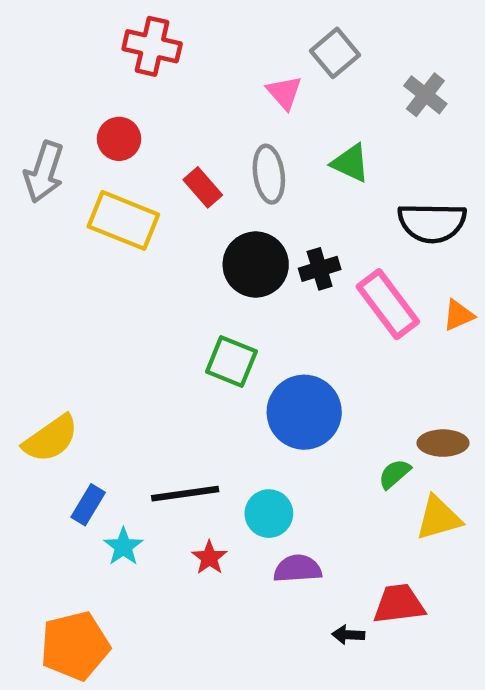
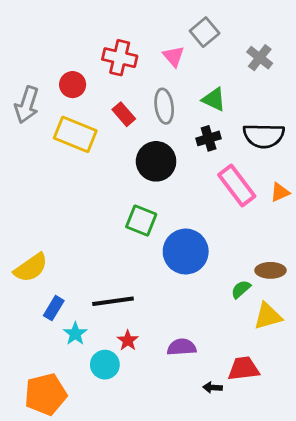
red cross: (152, 46) -> (120, 58), moved
black cross: (320, 269) -> (209, 138), moved
cyan circle: (269, 514) -> (105, 365), moved

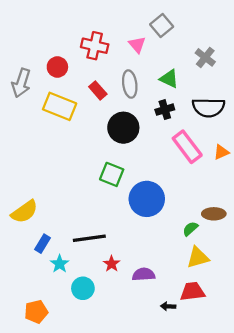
gray cross: (260, 58) -> (205, 57), moved
yellow triangle: (268, 316) -> (198, 257), moved
red star: (128, 340) -> (112, 264), moved
orange pentagon: (46, 394) -> (36, 312), size x0.7

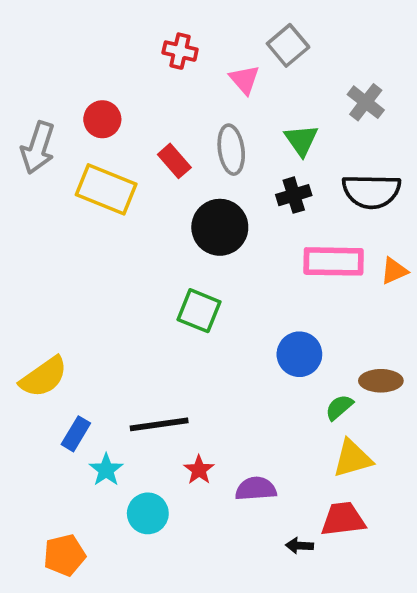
red cross: (95, 46) -> (180, 51), moved, size x0.7
green triangle: (169, 79) -> (301, 140), turned 30
pink rectangle: (187, 147) -> (334, 261), turned -52
blue circle: (147, 199) -> (299, 354), moved, size x0.7

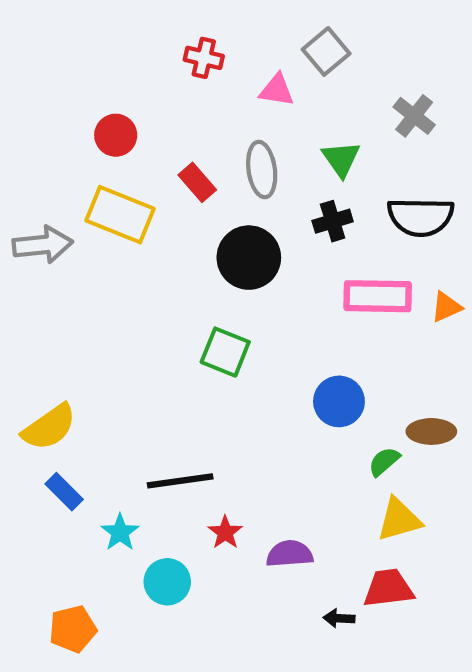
pink triangle: (244, 79) -> (277, 90), turned -40
gray arrow: (38, 148) -> (43, 245), moved, turned -114
blue rectangle: (76, 434) -> (64, 492), moved, turned -76

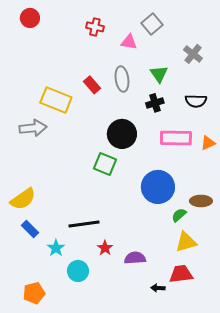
red circle: (116, 135) -> (30, 18), moved
black semicircle: (421, 217) -> (196, 101), size x0.7
gray arrow: (43, 245) -> (33, 128), moved
black circle: (249, 258) -> (122, 134), moved
blue circle: (339, 401) -> (158, 187), size x1.4

